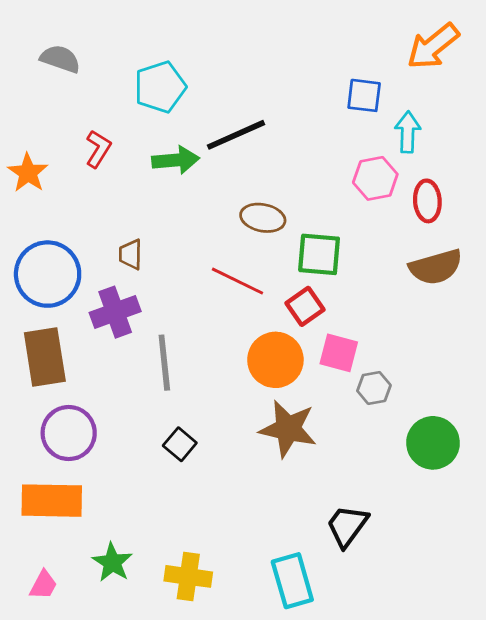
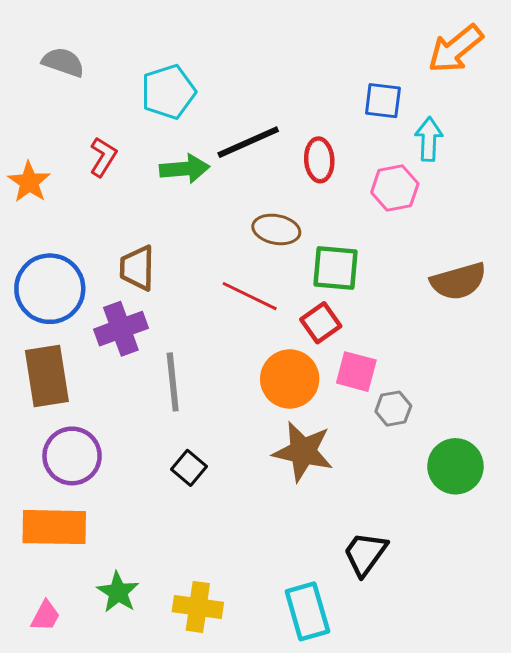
red ellipse: (427, 201) -> (319, 160), moved
brown trapezoid: (131, 254) -> (137, 268), size x1.4

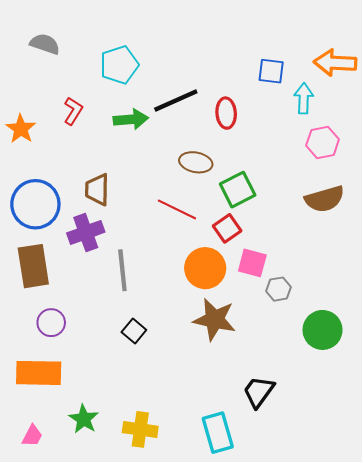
orange arrow: (455, 49) -> (335, 63), moved, turned 42
pink hexagon: (395, 188) -> (323, 142), moved
green square: (336, 268) -> (238, 190), turned -32
purple circle: (72, 456) -> (51, 323), size x0.7

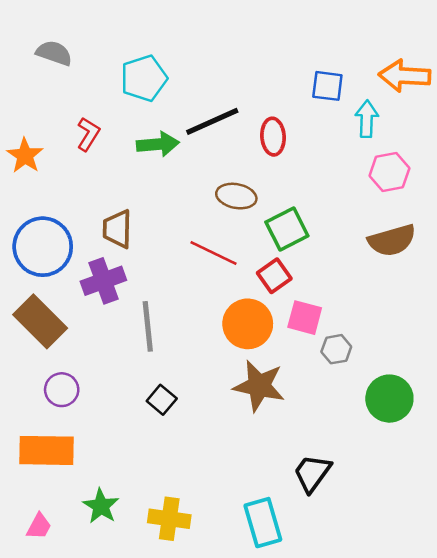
brown rectangle: (33, 266) -> (40, 321), turned -36

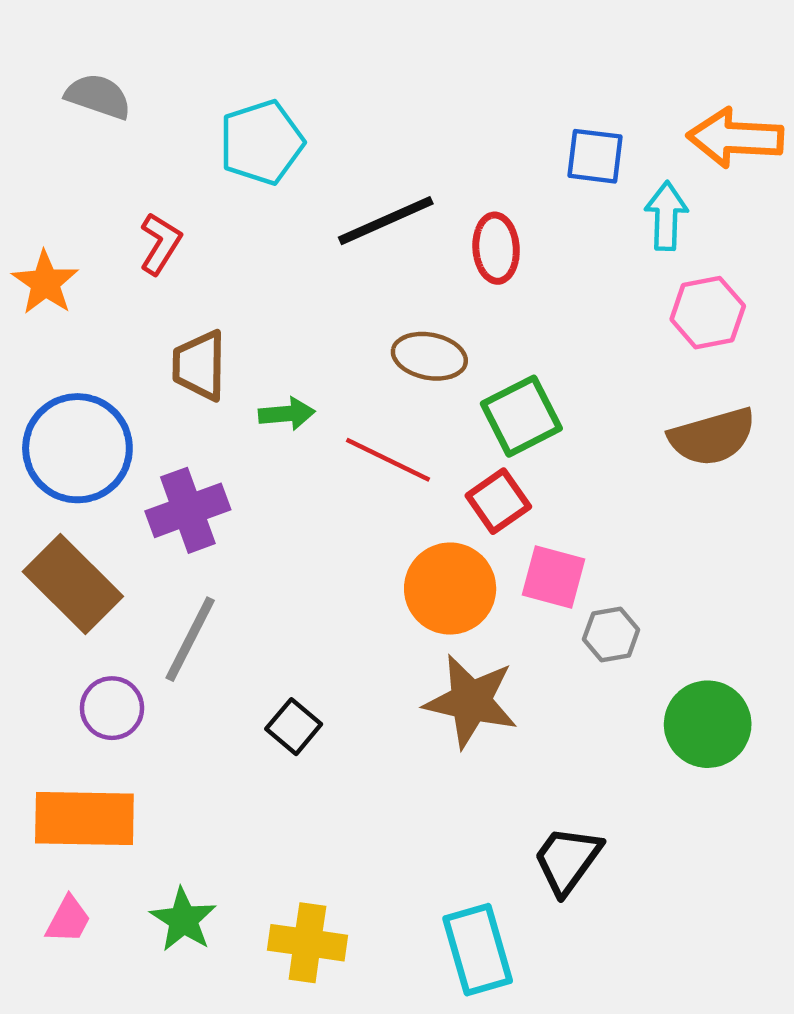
green arrow: (158, 144) -> (287, 414), moved, size x0.7
brown trapezoid: (117, 229) -> (199, 365), moved
gray line: (148, 326) -> (190, 639), moved, turned 33
pink trapezoid: (39, 526) -> (68, 920), moved

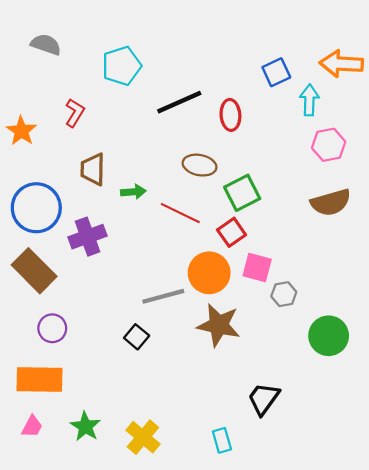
blue square: (595, 156) -> (276, 72), turned -32
gray line: (190, 639) -> (163, 296), moved, turned 48
yellow cross: (307, 943) -> (143, 437), turned 32
cyan rectangle: (478, 950) -> (222, 440), size x0.6

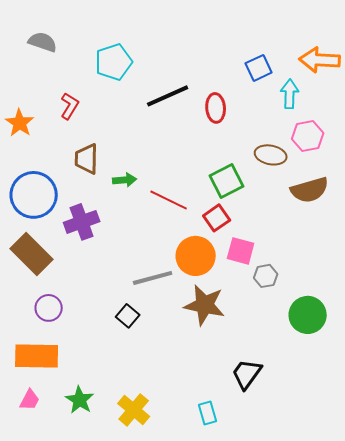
brown ellipse: (200, 165) -> (271, 155), moved

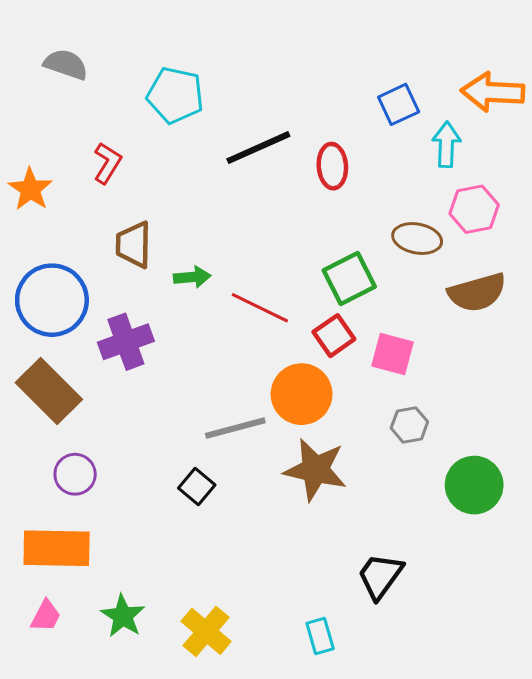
cyan pentagon: (114, 62) -> (175, 95), turned 30
pink square: (241, 251) -> (392, 354), moved

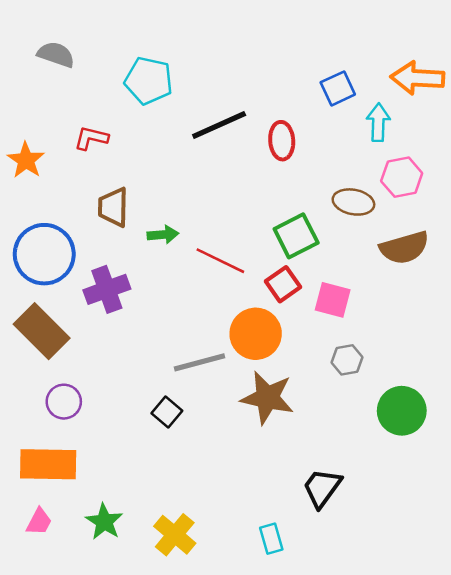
red L-shape: (107, 163) -> (91, 138), turned -108

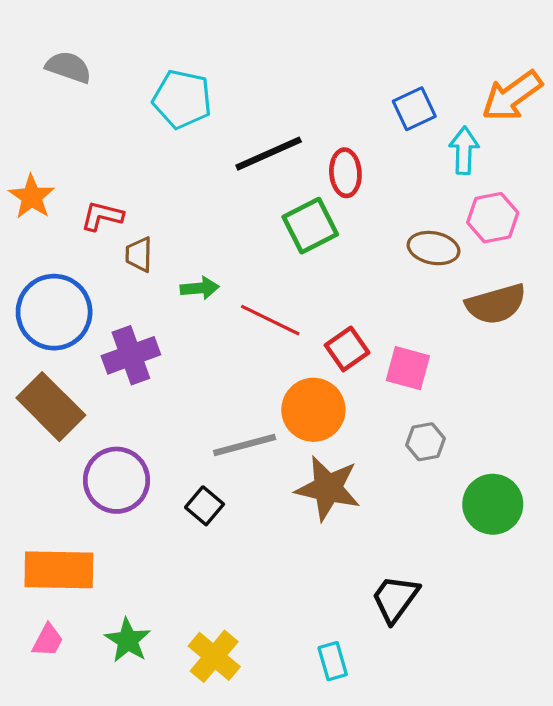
orange arrow: (417, 78) -> (512, 96), turned -39
red L-shape: (91, 138) -> (102, 216), moved
brown trapezoid: (113, 207) -> (139, 254), size x0.7
green square: (296, 236) -> (310, 226), moved
purple circle: (64, 402) -> (117, 480), moved, size x1.5

